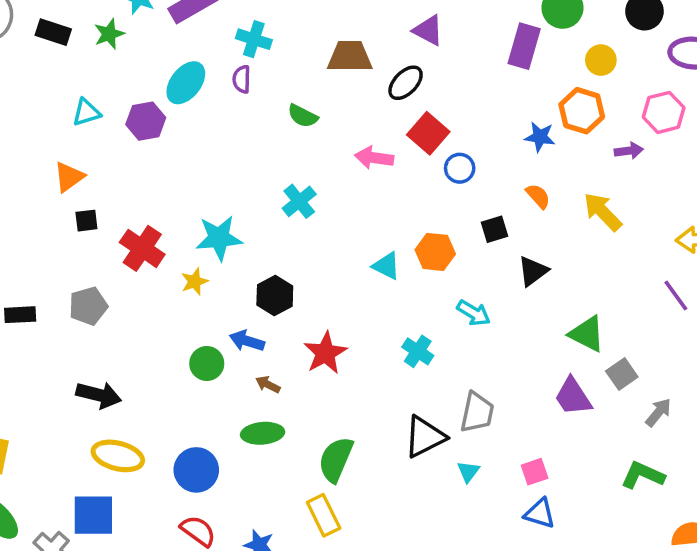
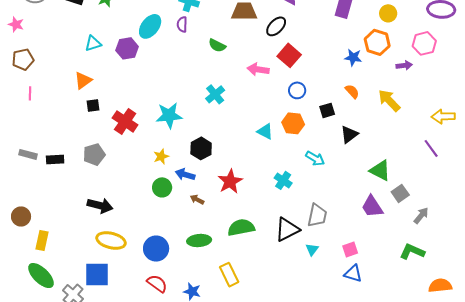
blue circle: (460, 168) -> (297, 90), moved
yellow star: (195, 282) -> (161, 156), moved
green ellipse: (263, 433) -> (199, 241), moved
green semicircle: (336, 459) -> (241, 228), moved, turned 56

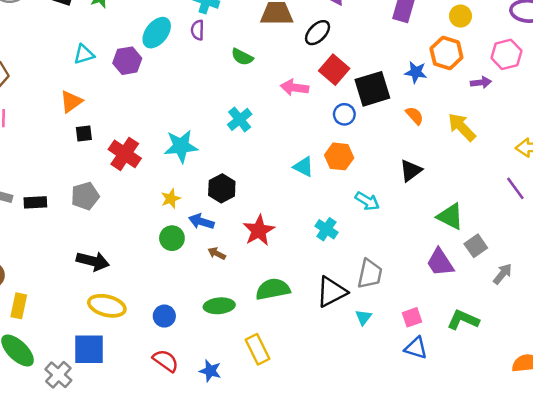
black square: (327, 110) -> (372, 89), moved, size x1.8
blue circle: (156, 249) -> (164, 316), size x0.7
green L-shape: (412, 252) -> (463, 320), moved

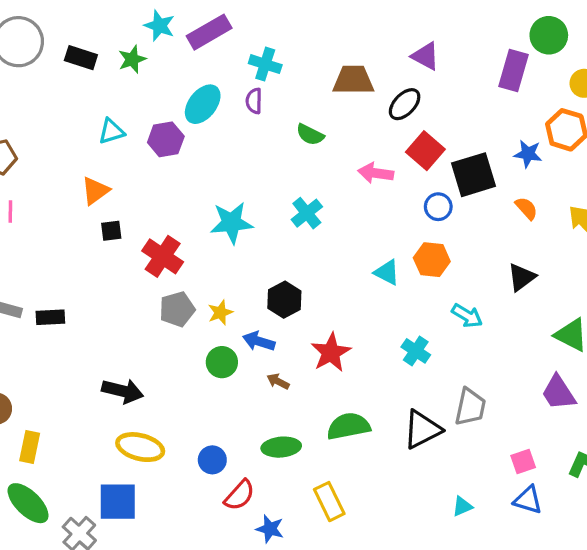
cyan star: (181, 146) -> (232, 223), moved
gray pentagon: (85, 196) -> (177, 309), moved
cyan triangle: (363, 317) -> (462, 506), moved, turned 30
red semicircle: (166, 361) -> (240, 495), moved, turned 96

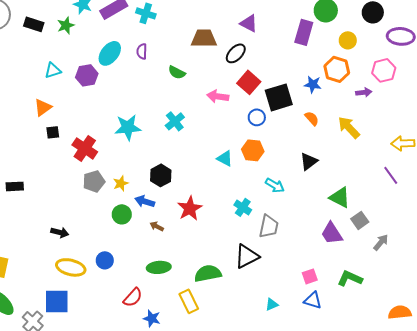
cyan cross: (265, 64) -> (146, 13), moved
black arrow: (123, 391) -> (60, 232), size x0.7
gray trapezoid: (470, 407) -> (269, 226), moved
green semicircle: (348, 426) -> (208, 273), moved
blue circle: (212, 460) -> (105, 260), moved

